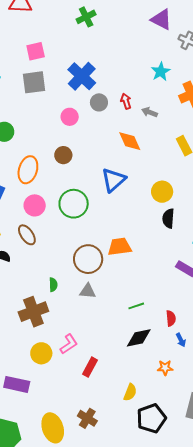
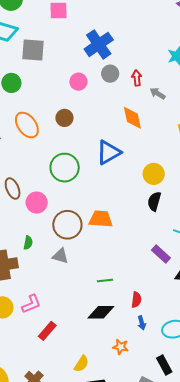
gray square: (34, 82) -> (33, 50), moved
orange ellipse: (28, 170) -> (27, 125), turned -64
pink circle: (35, 205) -> (37, 203), moved

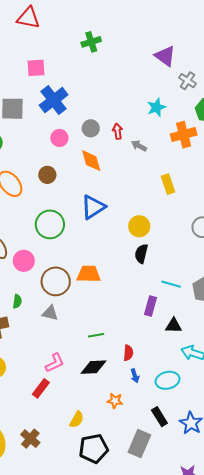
blue cross: (99, 44) -> (54, 100), moved
orange diamond: (132, 118) -> (91, 161), moved
purple rectangle: (161, 254) -> (151, 306), turned 66
pink L-shape: (31, 304) -> (55, 363), moved

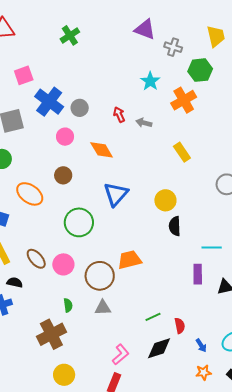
gray circle: (91, 128) -> (80, 108), moved
red semicircle: (128, 353) -> (180, 326), moved
orange star: (115, 401) -> (203, 372), moved

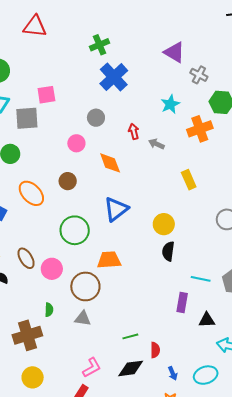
pink square: (24, 75) -> (46, 95), moved
blue cross: (49, 102) -> (114, 77), moved
orange trapezoid: (130, 260) -> (109, 260), moved

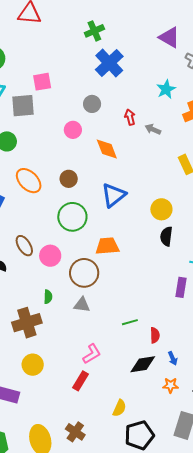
brown circle: (68, 181) -> (69, 179), moved
black diamond: (131, 368) -> (143, 364), moved

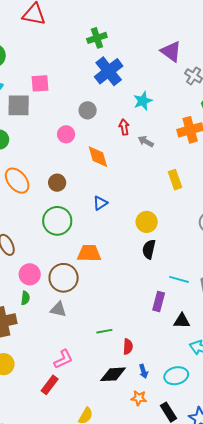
cyan star: (166, 89) -> (143, 101), moved
blue triangle: (114, 195) -> (100, 203), size x0.6
pink circle: (50, 256) -> (30, 274), moved

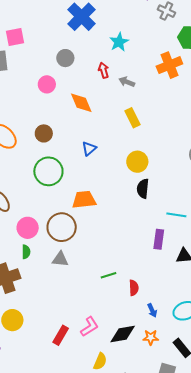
yellow rectangle: (175, 180) -> (132, 118), moved
pink L-shape: (63, 359) -> (89, 327), moved
black diamond: (113, 374) -> (123, 334), moved

